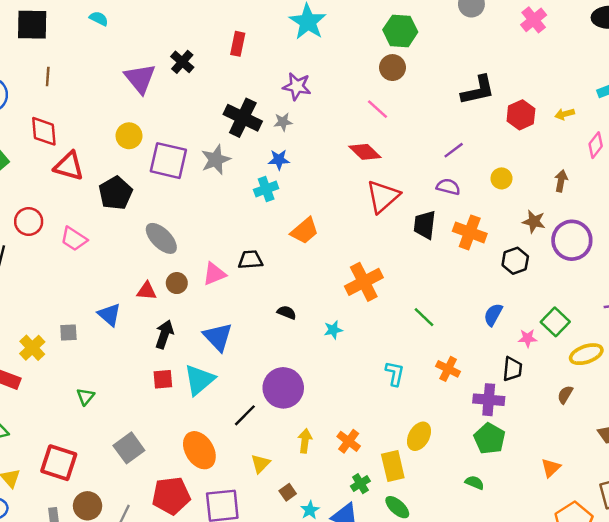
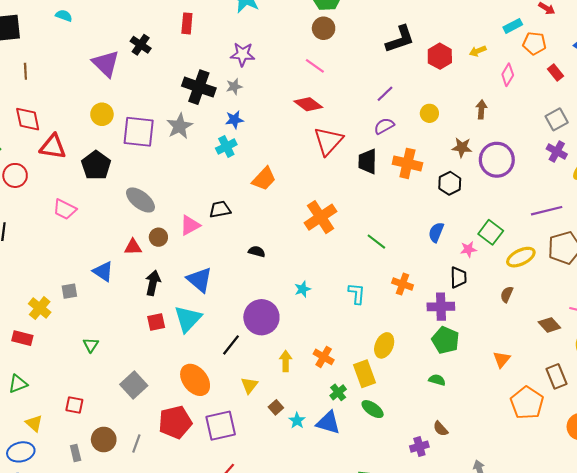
purple semicircle: (448, 187) -> (384, 126), turned -36
red circle: (29, 222) -> (15, 175), moved
cyan star: (333, 330) -> (303, 289), moved
red square: (59, 463) -> (74, 405), size x0.6

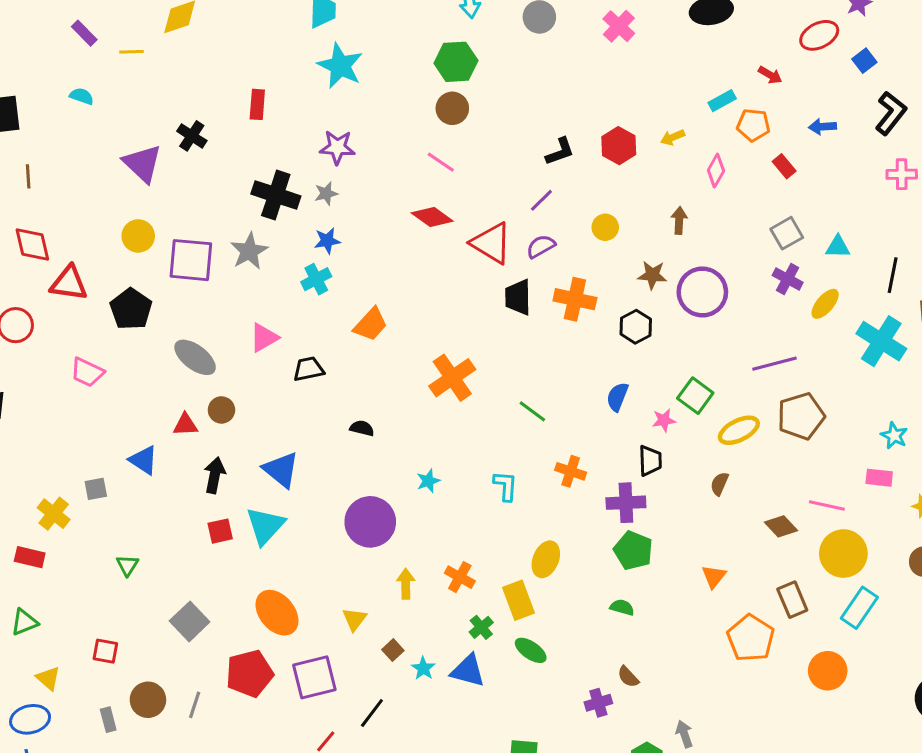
black L-shape: (400, 39) -> (560, 152), moved, size x0.7
red triangle: (328, 141) -> (491, 243), moved, turned -40
pink triangle: (190, 225) -> (264, 338), moved
black line: (231, 345) -> (372, 713), moved

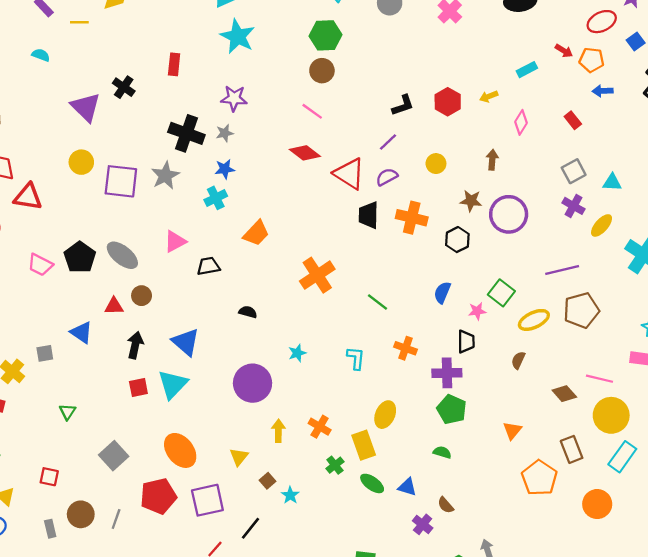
orange pentagon: (753, 125) -> (592, 60), moved
black pentagon: (131, 309) -> (80, 257), moved
blue triangle: (468, 671) -> (407, 487), moved, size x0.7
purple cross: (598, 703) -> (423, 524), turned -36

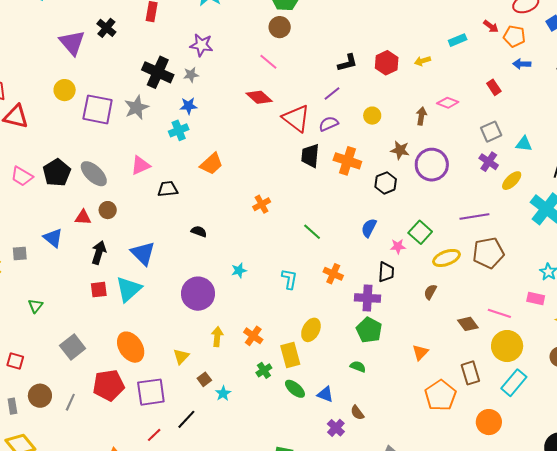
pink diamond: (521, 122) -> (448, 103), moved, turned 75
orange cross: (317, 275) -> (262, 204), size x0.6

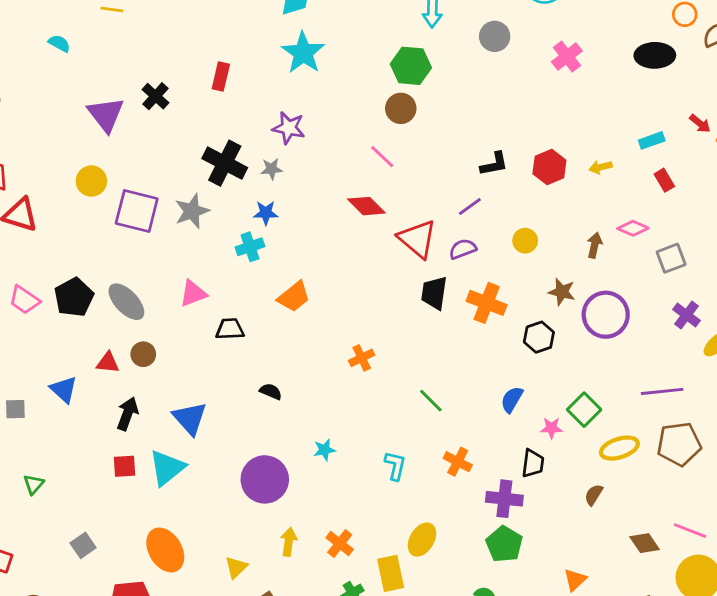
red rectangle: (494, 87) -> (664, 180), moved
gray square: (491, 132) -> (671, 258), moved
gray square: (73, 347) -> (83, 545), size x0.7

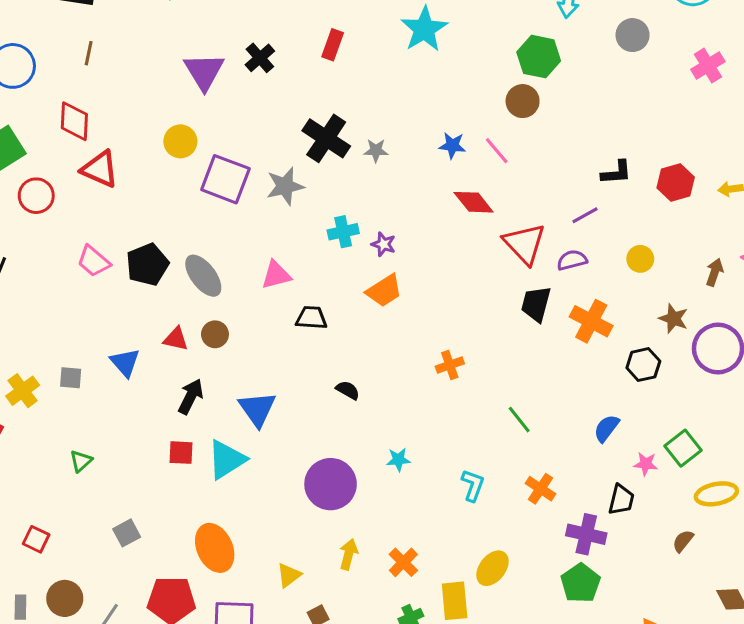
purple star: (289, 128) -> (383, 244), moved, size x0.7
blue star: (266, 213) -> (452, 145), moved

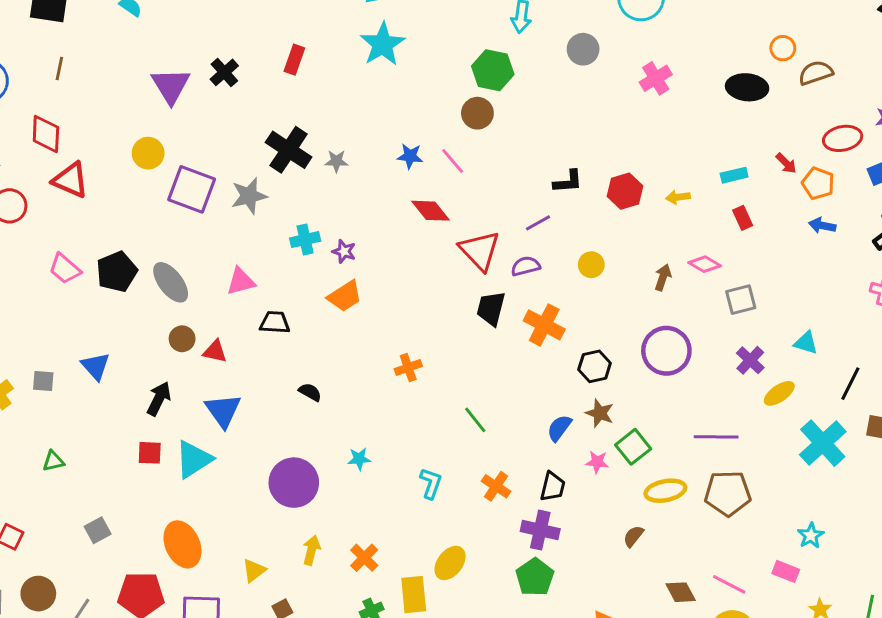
brown star: (674, 319) -> (600, 413), moved
red triangle: (176, 339) -> (215, 351), moved
green triangle: (81, 461) -> (53, 461), turned 30
black trapezoid: (621, 500) -> (553, 487), moved

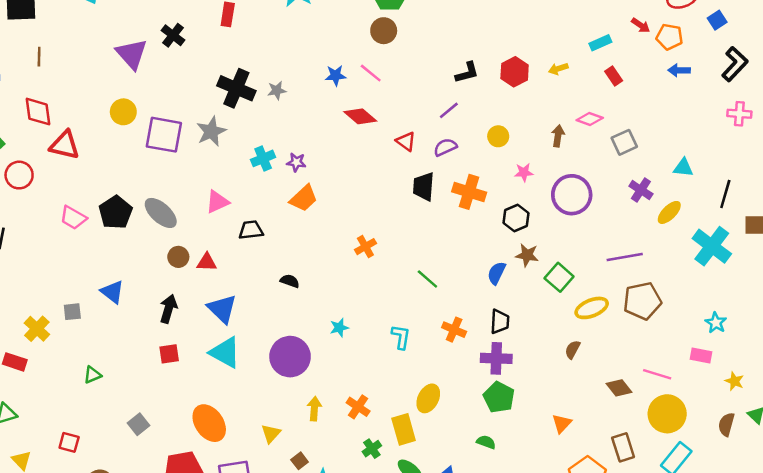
red triangle: (480, 251) -> (406, 141), size x0.6
cyan triangle: (194, 459) -> (225, 352), moved, turned -48
pink star: (597, 462) -> (524, 172), moved

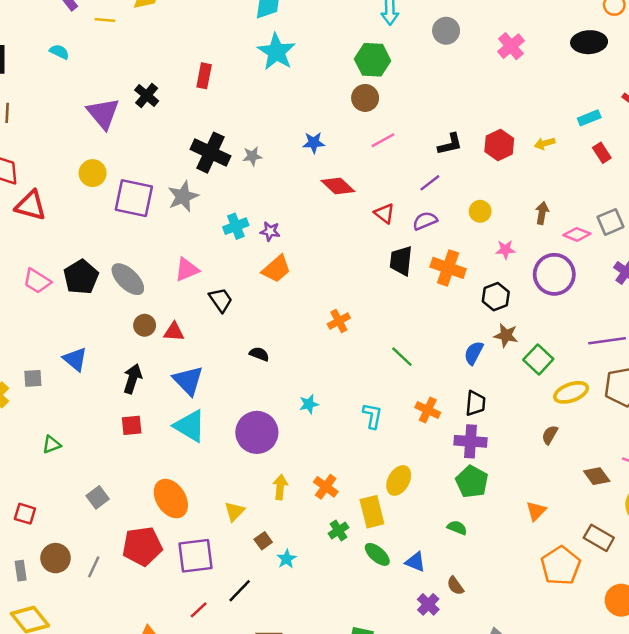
pink line: (371, 73) -> (383, 140), moved, turned -70
pink diamond: (590, 119) -> (577, 234), moved
black trapezoid: (251, 230) -> (221, 300), turned 60
brown rectangle: (623, 447) -> (599, 538), turned -44

